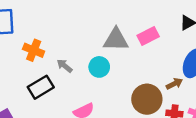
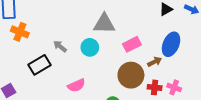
pink rectangle: (148, 36) -> (132, 44), moved
orange cross: (34, 50) -> (20, 32), moved

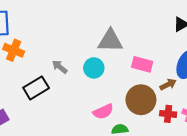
pink rectangle: (132, 44) -> (142, 64), turned 42
pink semicircle: (76, 85) -> (103, 112), moved

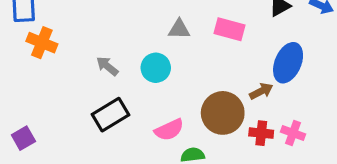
gray triangle: (110, 41) -> (179, 29), size x0.6
pink rectangle: (142, 64) -> (229, 29), moved
black rectangle: (36, 88) -> (111, 115), moved

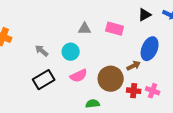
pink semicircle: (169, 130) -> (79, 76), moved

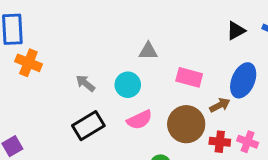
pink rectangle: (115, 29) -> (189, 77), moved

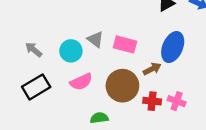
gray triangle: (148, 51) -> (95, 39), moved, turned 36

